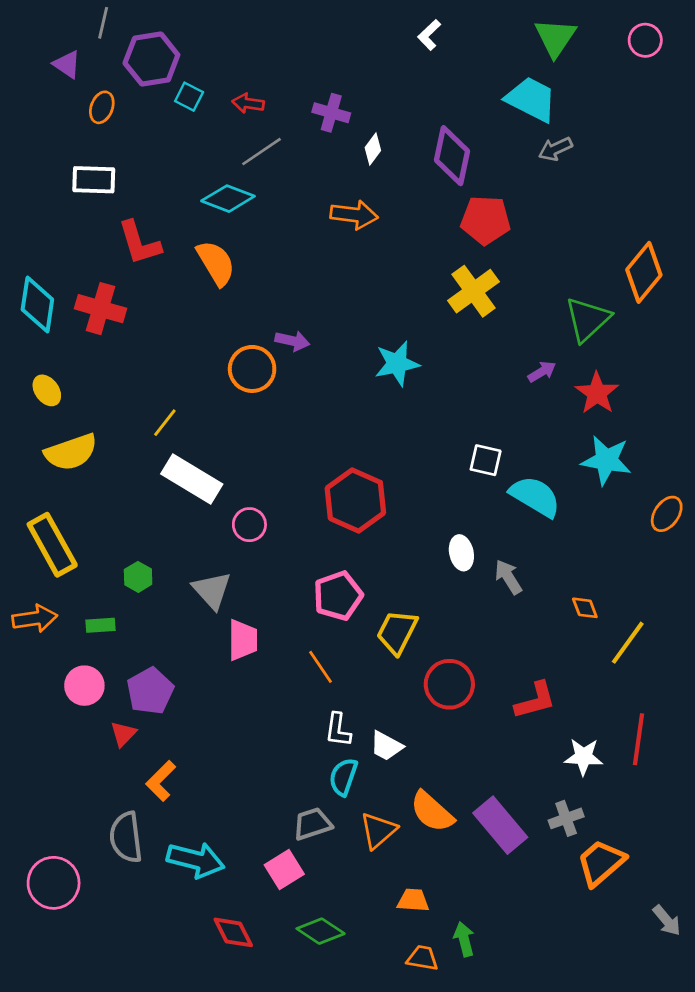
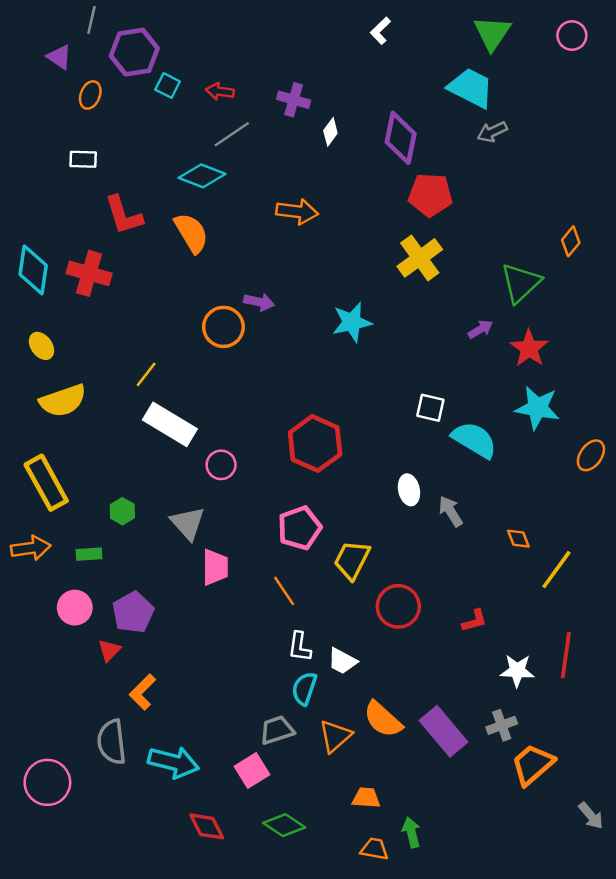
white rectangle: (94, 180) -> (83, 159), size x0.7
orange arrow: (354, 215) -> (297, 212), moved
orange diamond: (644, 272) -> (571, 241), size x0.6
red L-shape: (535, 700) -> (474, 621), size x0.7

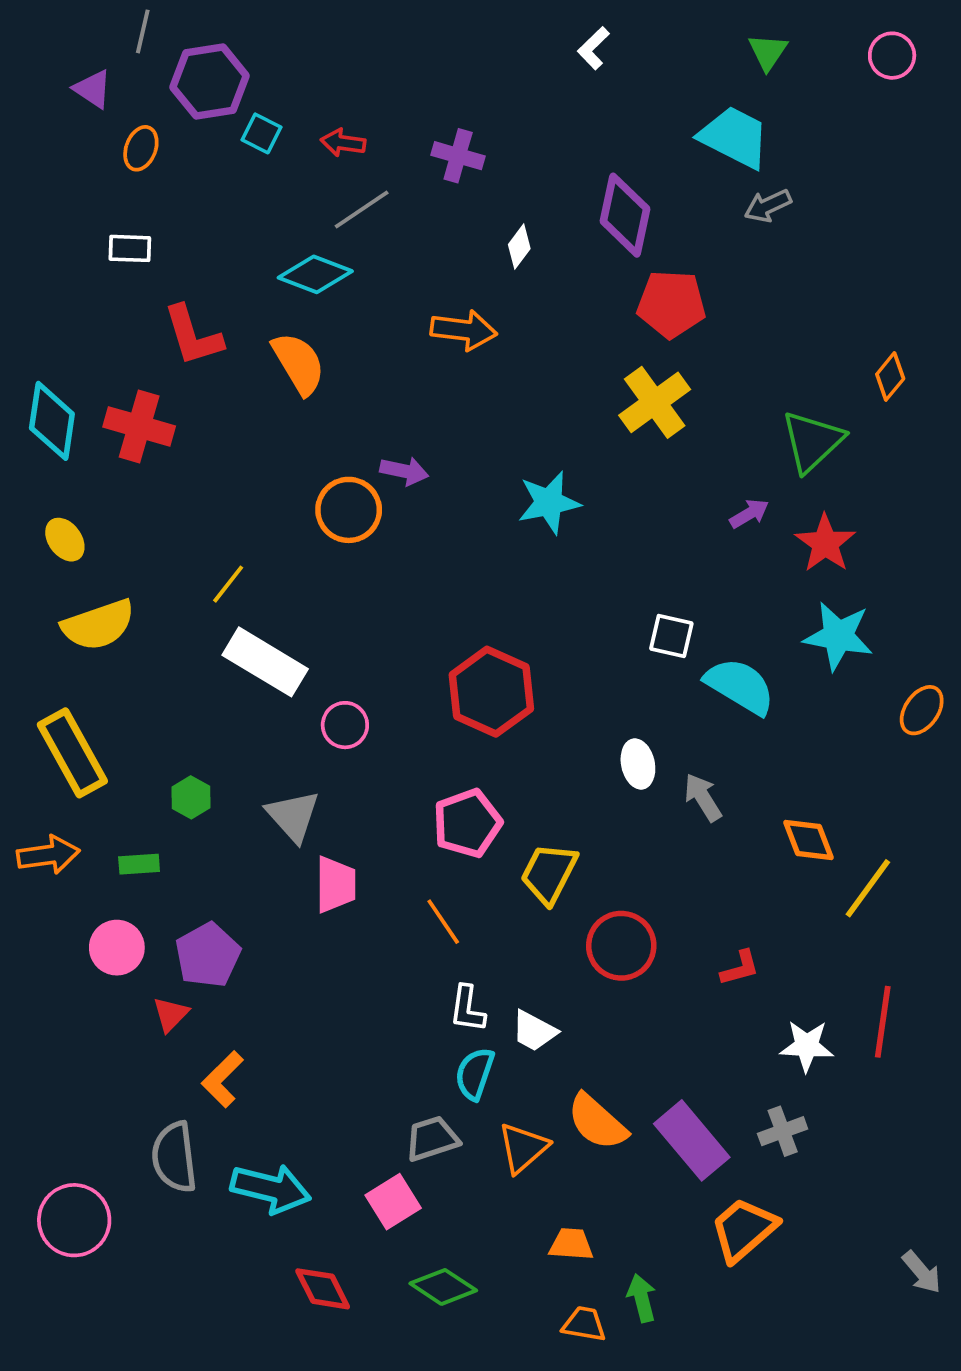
green triangle: (492, 33) -> (768, 52), size x0.7
white diamond: (330, 132) -> (519, 247), moved
orange diamond: (518, 539) -> (809, 840), size x1.4
orange trapezoid: (533, 765) -> (744, 1229), moved

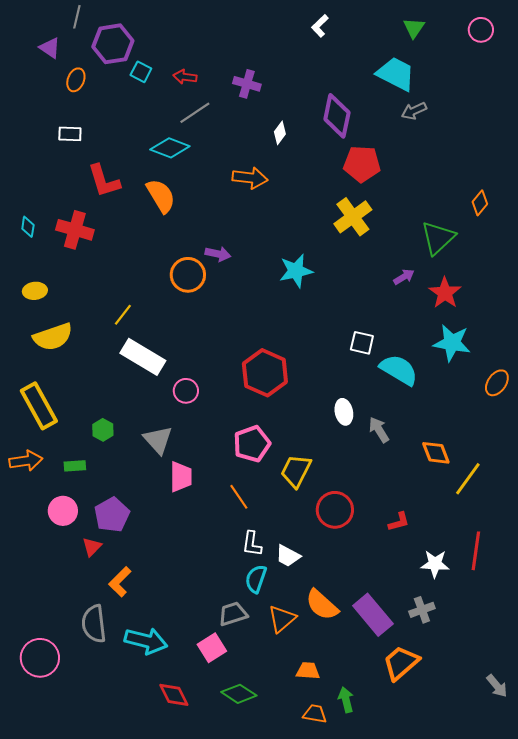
cyan diamond: (52, 421) -> (28, 227), size x0.5
yellow ellipse: (65, 540) -> (35, 291), turned -60

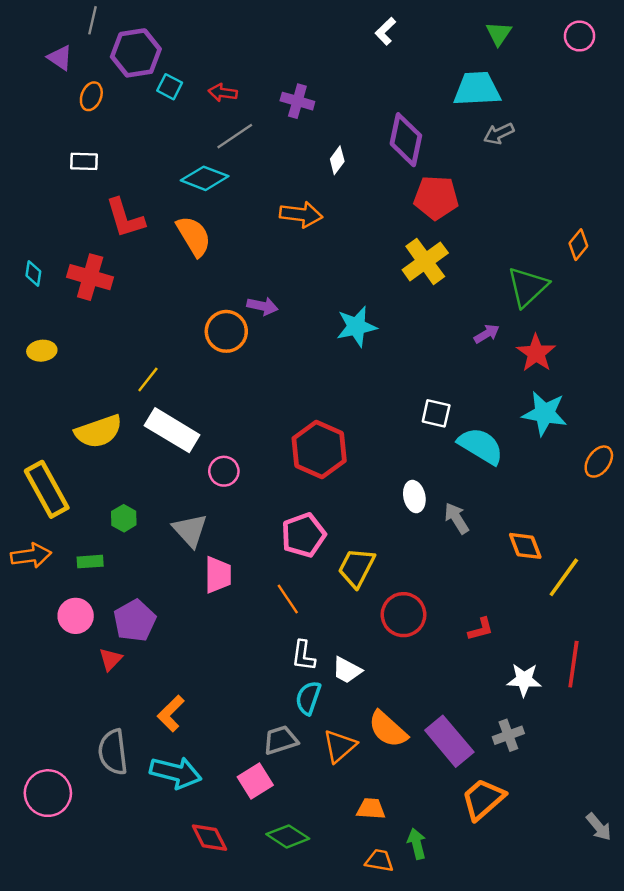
cyan trapezoid: (396, 74) -> (477, 89), turned -30
yellow semicircle: (53, 337) -> (99, 431), moved
orange L-shape: (120, 582) -> (171, 714), moved

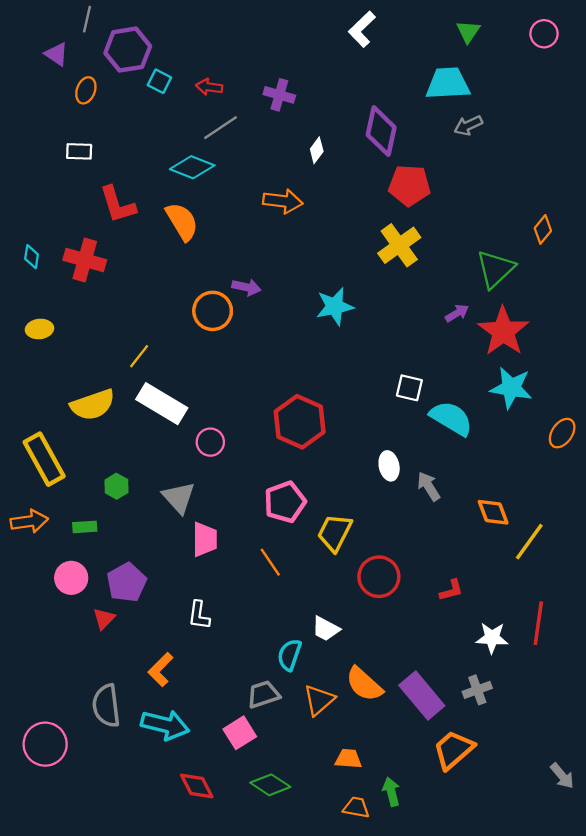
white L-shape: (385, 31) -> (362, 29), size x1.4
red star: (536, 353) -> (503, 331), size x1.4
white L-shape: (303, 656) -> (199, 615), moved

